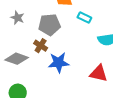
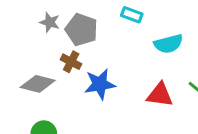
gray star: (17, 18) -> (50, 22), moved
gray pentagon: (49, 25) -> (81, 30), turned 30

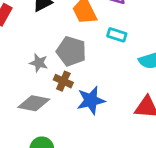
gray star: (50, 22) -> (39, 63), moved

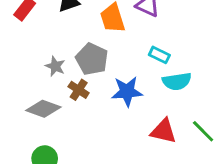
cyan rectangle: (117, 35) -> (159, 55), moved
blue star: (91, 100) -> (127, 91), moved

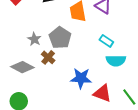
blue star: (127, 91) -> (81, 78), moved

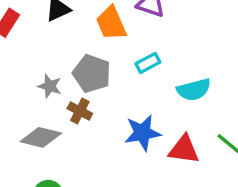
cyan rectangle: (106, 41) -> (148, 63), moved, turned -48

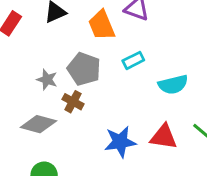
blue star: (143, 133) -> (120, 142), moved

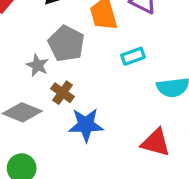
gray pentagon: (84, 69) -> (66, 44), moved
blue star: (120, 142) -> (86, 125), moved

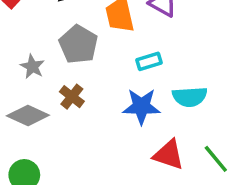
gray star: (37, 65) -> (32, 67), moved
blue star: (86, 125) -> (141, 106), moved

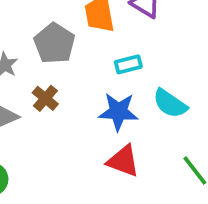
cyan semicircle: (190, 97) -> (170, 104), turned 36
red triangle: (169, 155) -> (123, 161), moved

